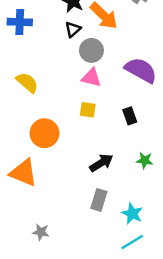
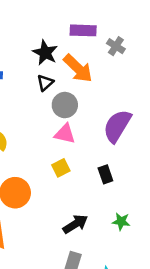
purple semicircle: (141, 70) -> (117, 126), turned -88
yellow square: (88, 110) -> (61, 168), turned -35

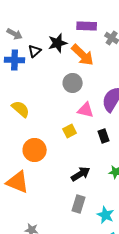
black star: (45, 53) -> (58, 43), turned 30
black triangle: (45, 83) -> (35, 51), moved
pink triangle: (65, 134) -> (86, 110), moved

